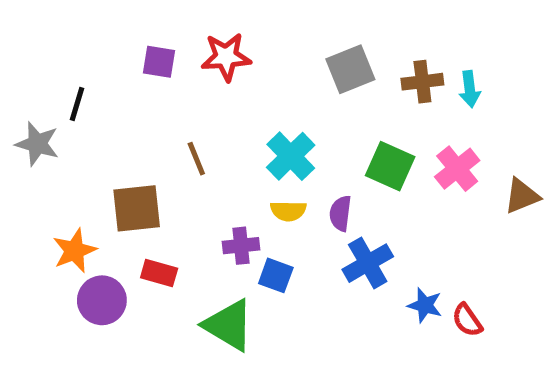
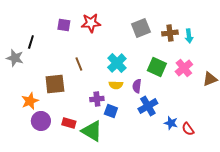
red rectangle: (159, 273) -> (69, 123), moved

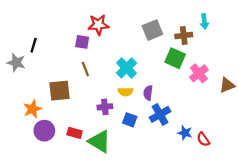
purple square: (64, 25) -> (82, 42), moved
cyan arrow: (189, 36) -> (204, 21), moved
green square: (157, 67) -> (175, 58), moved
blue square: (111, 111) -> (130, 120), moved

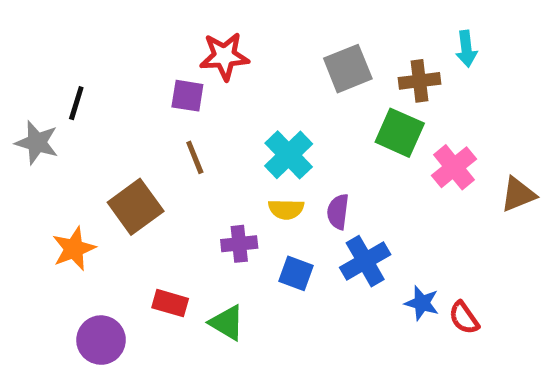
brown square: (59, 91) -> (136, 207), turned -30
purple circle: (44, 131) -> (101, 340), moved
green triangle: (99, 141) -> (227, 323), size x0.7

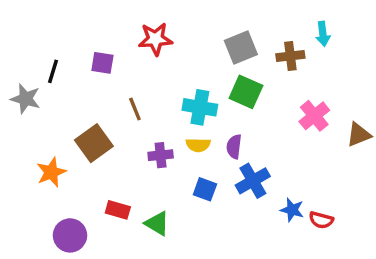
purple square: (187, 96) -> (102, 63), moved
green square: (400, 133) -> (246, 92), moved
cyan cross: (289, 155) -> (200, 107), turned -36
purple cross: (239, 244) -> (161, 155), moved
red semicircle: (464, 318) -> (321, 220), turned -40

